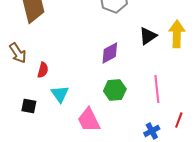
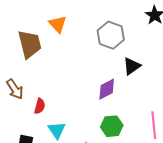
black triangle: (148, 36) -> (132, 66), moved

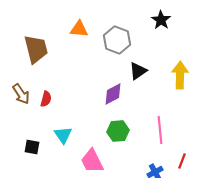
orange triangle: (58, 24) -> (79, 29), moved, turned -42
red semicircle: (40, 106) -> (46, 99), moved

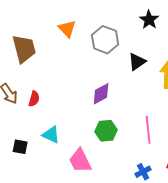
orange triangle: (79, 29) -> (67, 29), turned 42
black triangle: (138, 71) -> (137, 62), moved
cyan triangle: (63, 135) -> (51, 135), turned -30

